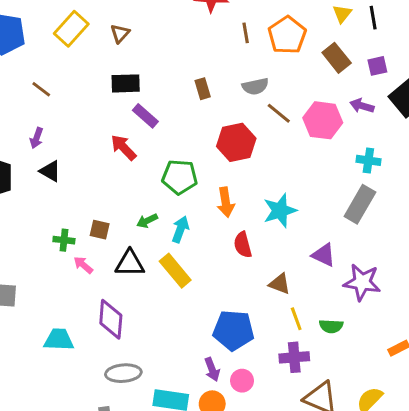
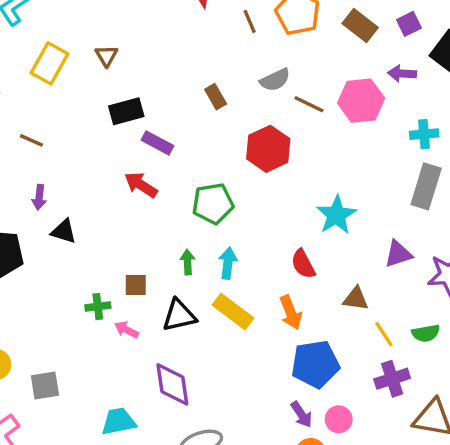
orange arrow: (226, 202) -> (291, 312), moved
green arrow: (147, 221) -> (188, 262), turned 126
purple triangle: (324, 255) -> (398, 254), turned -30

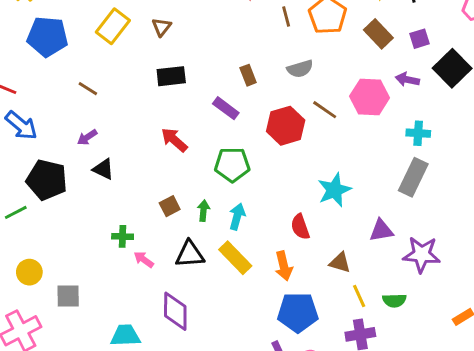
brown line: (309, 104) -> (325, 110), moved
purple rectangle: (158, 143) -> (226, 108), moved
purple arrow: (39, 197) -> (87, 137), turned 42
brown square: (136, 285) -> (170, 206), moved, turned -36

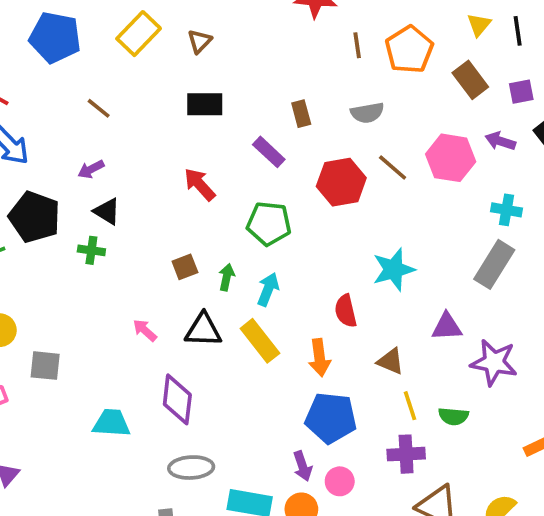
green cross: (123, 236) -> (91, 250), moved

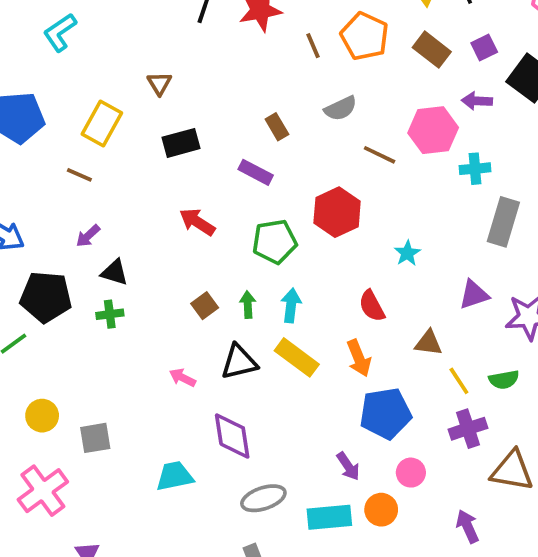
yellow rectangle: (139, 34) -> (102, 124), moved
red hexagon: (341, 182) -> (337, 212), moved
cyan cross: (507, 210) -> (475, 169), moved
cyan star: (394, 269) -> (407, 253), size x0.6
purple arrow: (303, 466) -> (348, 466), moved

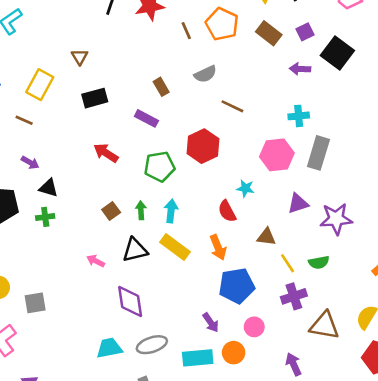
pink hexagon: (433, 130) -> (277, 155), moved
purple arrow: (88, 236) -> (30, 163), turned -108
cyan star: (407, 253) -> (245, 188), moved, turned -30
cyan trapezoid: (175, 476) -> (109, 348), moved

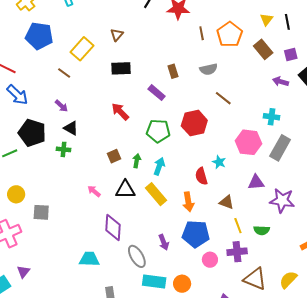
purple arrow: (211, 323) -> (164, 242), moved
pink circle: (254, 327) -> (210, 260), moved
gray ellipse: (152, 345) -> (137, 256), moved, turned 65

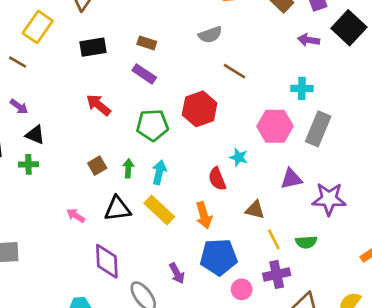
brown rectangle: (173, 71) -> (147, 43), moved, turned -48

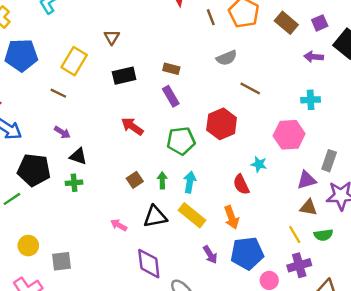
purple rectangle: (144, 74) -> (171, 96), turned 30
gray rectangle: (318, 129) -> (329, 161), moved, size x0.7
brown triangle: (255, 210) -> (308, 207), moved
purple arrow: (177, 273) -> (210, 255), moved

